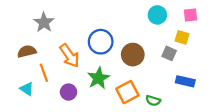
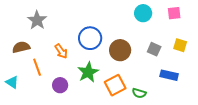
yellow square: (182, 37) -> (180, 45), moved
orange arrow: (70, 56) -> (61, 51), size x0.7
cyan triangle: (27, 89) -> (12, 82), moved

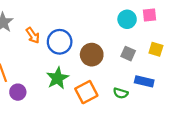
cyan circle: (143, 13) -> (127, 19), moved
orange arrow: (61, 51) -> (33, 35), moved
purple circle: (60, 85) -> (18, 92), moved
green semicircle: (139, 93) -> (121, 93), moved

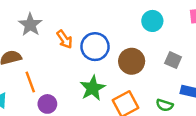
cyan circle: (127, 19) -> (152, 21), moved

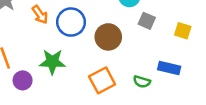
gray square: (173, 60) -> (147, 21), moved
green star: (93, 88) -> (52, 62), moved, turned 30

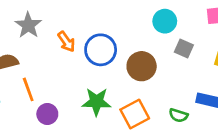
green star: (52, 62) -> (96, 102), moved

